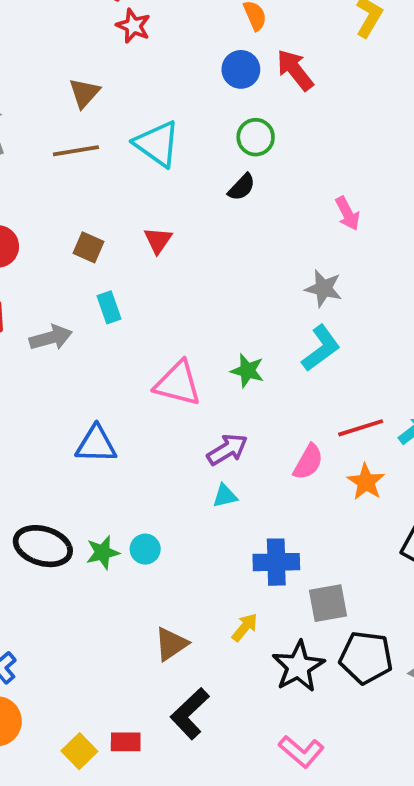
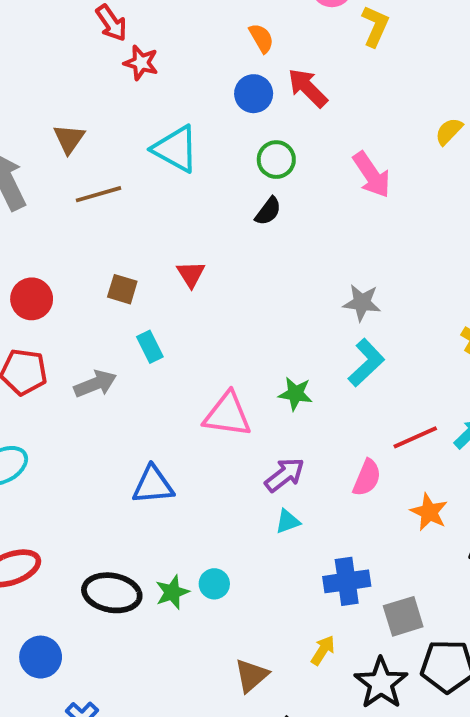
brown triangle: (84, 93) -> (69, 139), moved
cyan triangle: (157, 144) -> (176, 149), moved
pink arrow: (347, 213) -> (372, 175), moved, size x1.4
orange star: (366, 482) -> (429, 512), moved

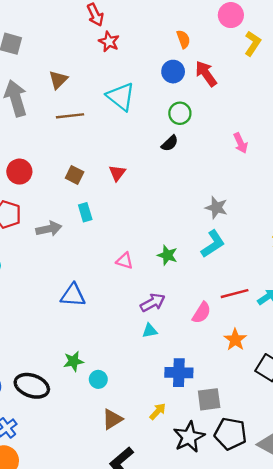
pink arrow: (372, 175) -> (241, 143), moved, size x0.7
pink triangle: (227, 415) -> (125, 261), size x0.6
cyan circle: (214, 584) -> (98, 379), moved
black ellipse: (112, 593) -> (32, 386), moved

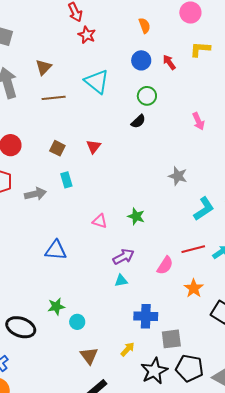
orange semicircle: (183, 39) -> (144, 26), moved
yellow L-shape: (253, 44) -> (200, 49), moved, turned -120
red arrow: (206, 74) -> (169, 62), size x0.7
cyan L-shape: (213, 244) -> (204, 209), moved
brown triangle: (112, 419) -> (89, 356), turned -36

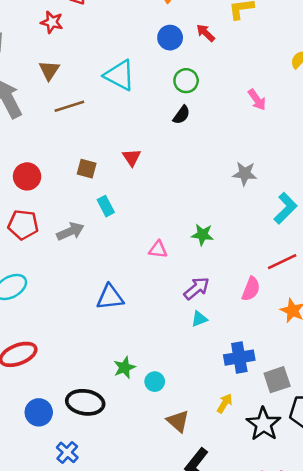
red star: (87, 35) -> (52, 22), moved

